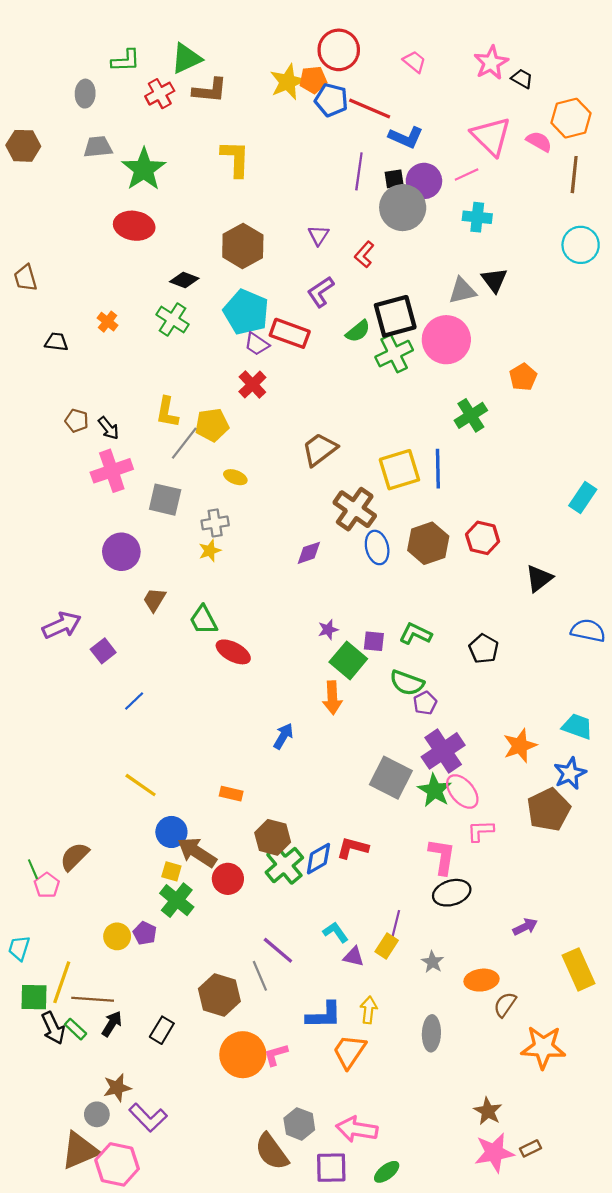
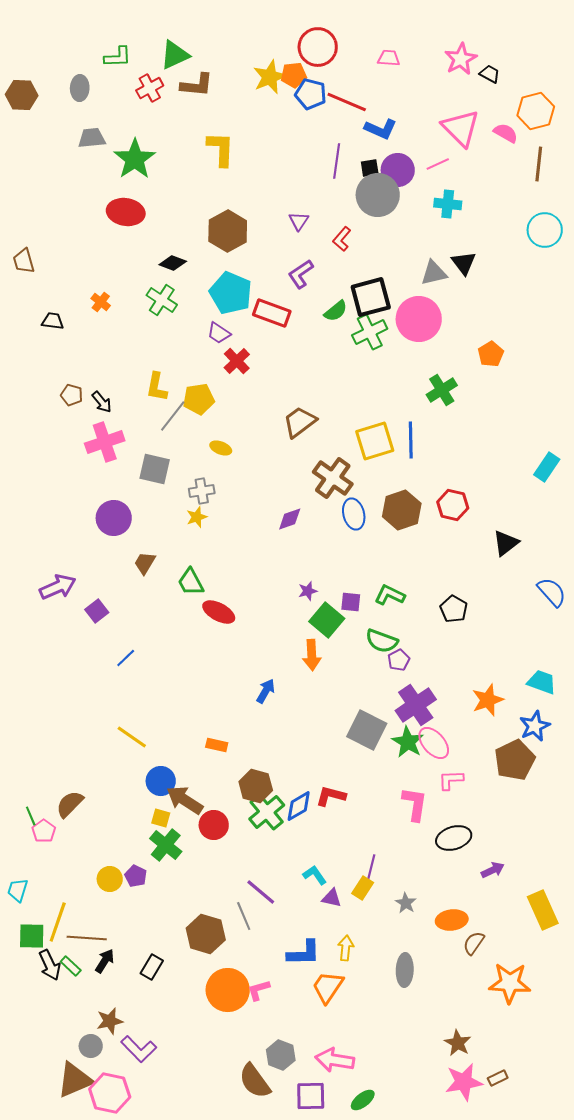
pink trapezoid: (414, 62) -> (389, 58), turned -35
brown hexagon: (23, 146) -> (22, 95), moved
purple trapezoid: (257, 344) -> (219, 333), moved
blue semicircle: (588, 631) -> (552, 592), turned 36
black ellipse: (452, 893) -> (454, 838), moved

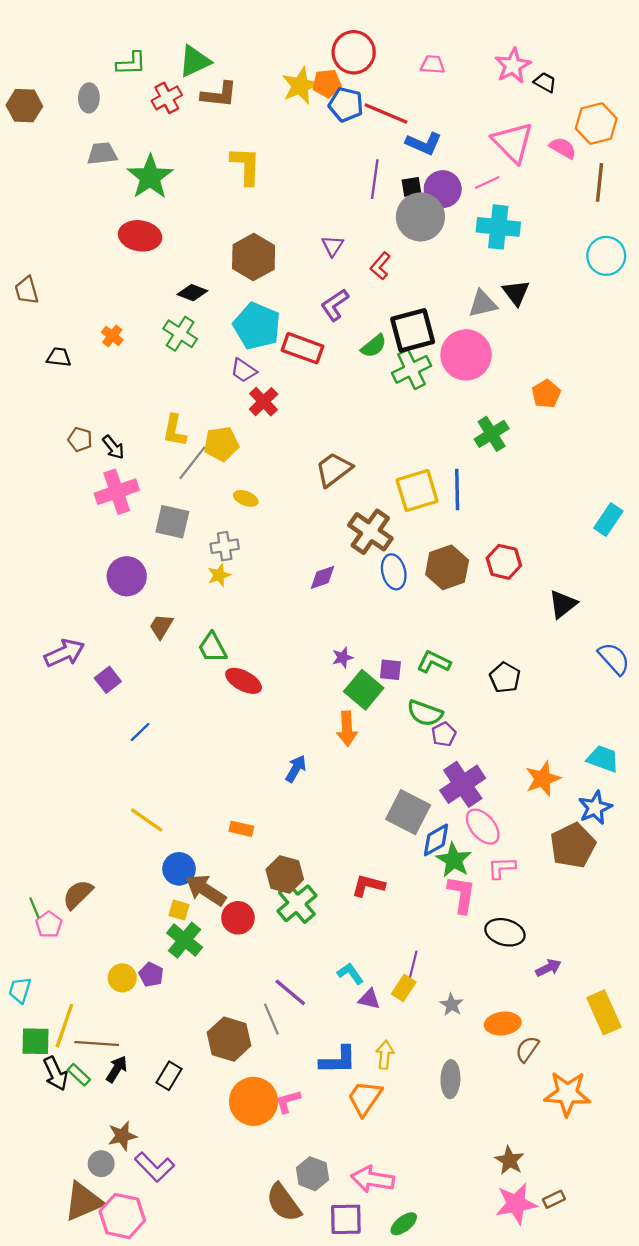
cyan cross: (448, 204) -> (498, 227), size x1.4
green star: (408, 742) -> (454, 860), moved
blue diamond: (299, 806) -> (436, 840), moved
black ellipse: (454, 838) -> (505, 932), turned 32

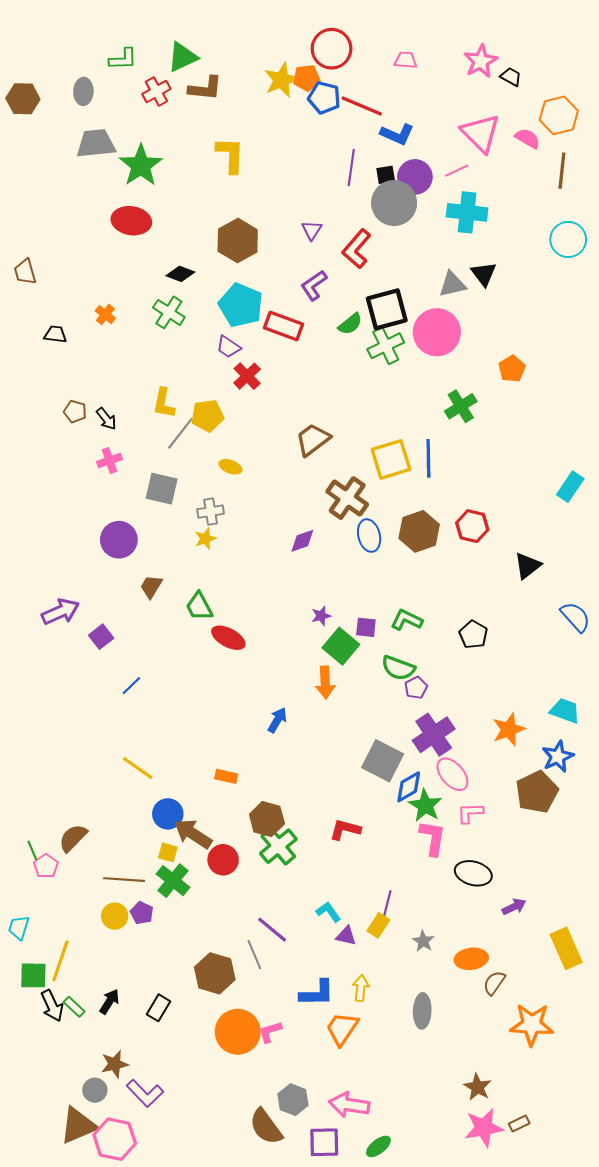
gray trapezoid: (102, 154) -> (96, 144), size x1.4
red L-shape: (380, 266) -> (357, 249), size x1.5
pink cross: (117, 492) -> (109, 460), size x0.6
brown line: (97, 1044) -> (124, 880), moved

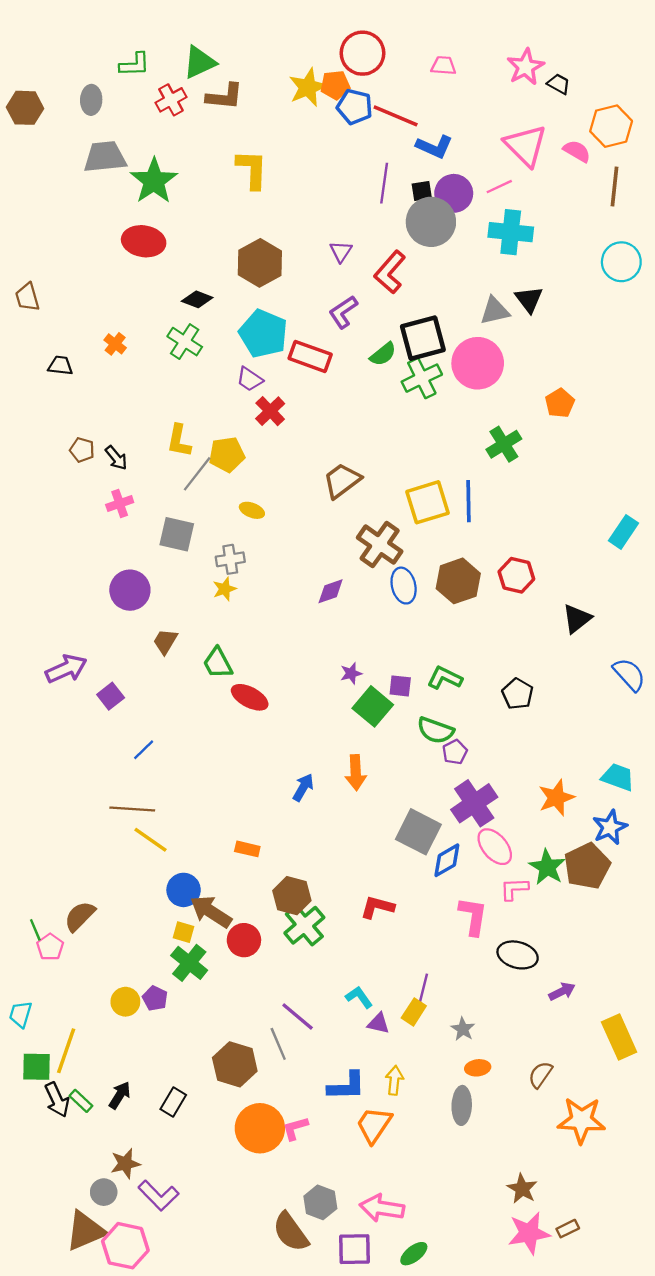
orange arrow: (325, 683) -> (356, 773), moved
green star: (425, 806) -> (547, 867), moved
brown line: (124, 880) -> (132, 809), moved
orange ellipse: (471, 959) -> (478, 1068), moved, size x0.7

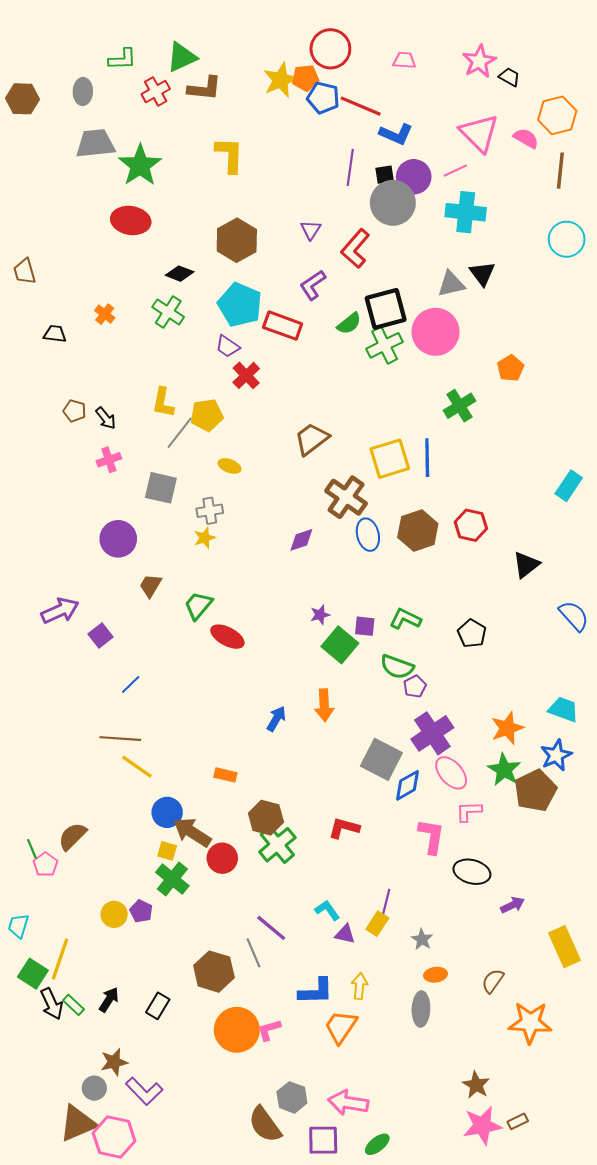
green trapezoid: (218, 663) -> (198, 605), turned 68
green star: (547, 867) -> (504, 770), moved
green square: (36, 1067) -> (33, 974), turned 32

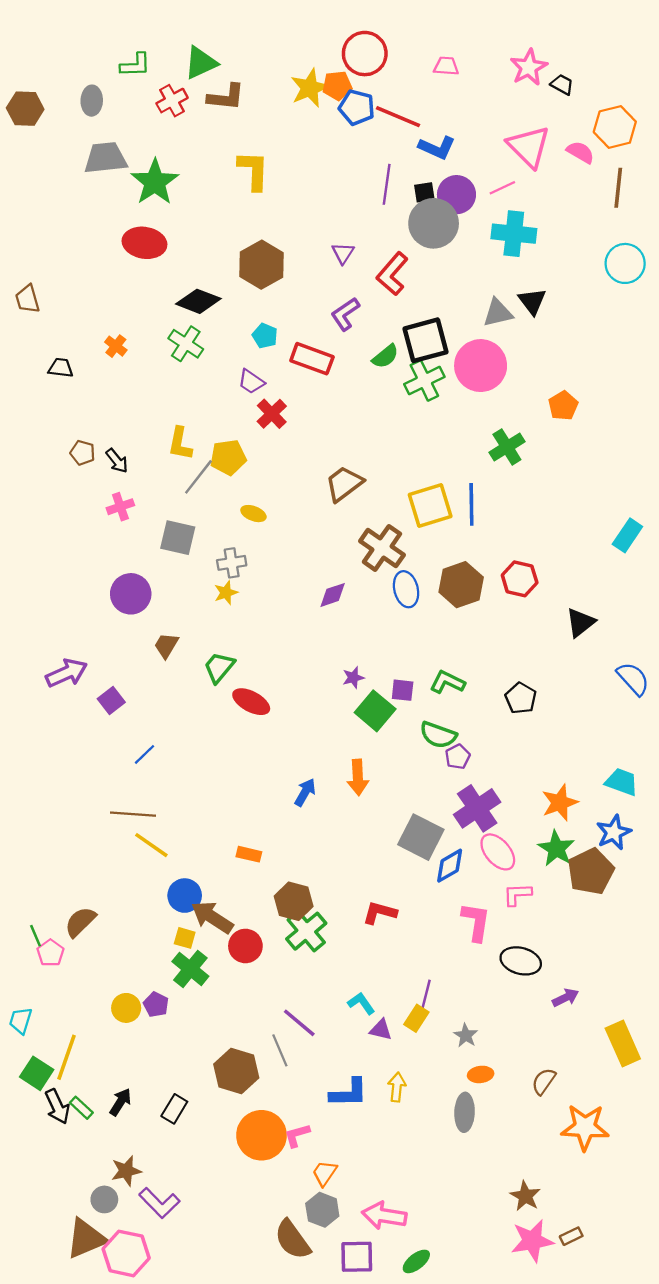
black diamond: (180, 274) -> (198, 301), size x1.4
cyan pentagon: (240, 305) -> (265, 336), size x0.5
orange trapezoid: (341, 1027) -> (325, 1173), moved, size x0.7

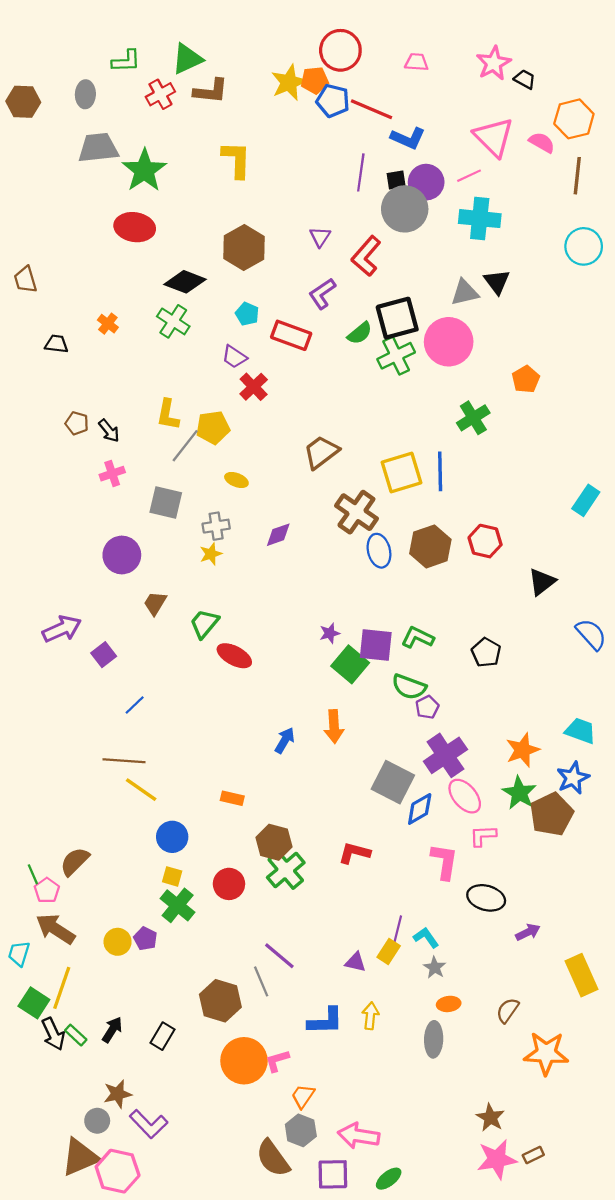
purple diamond: (333, 595) -> (278, 535), moved
purple square: (403, 690) -> (376, 645), size x1.6
brown arrow: (212, 917) -> (55, 929), moved
cyan L-shape: (361, 1003) -> (426, 938), moved

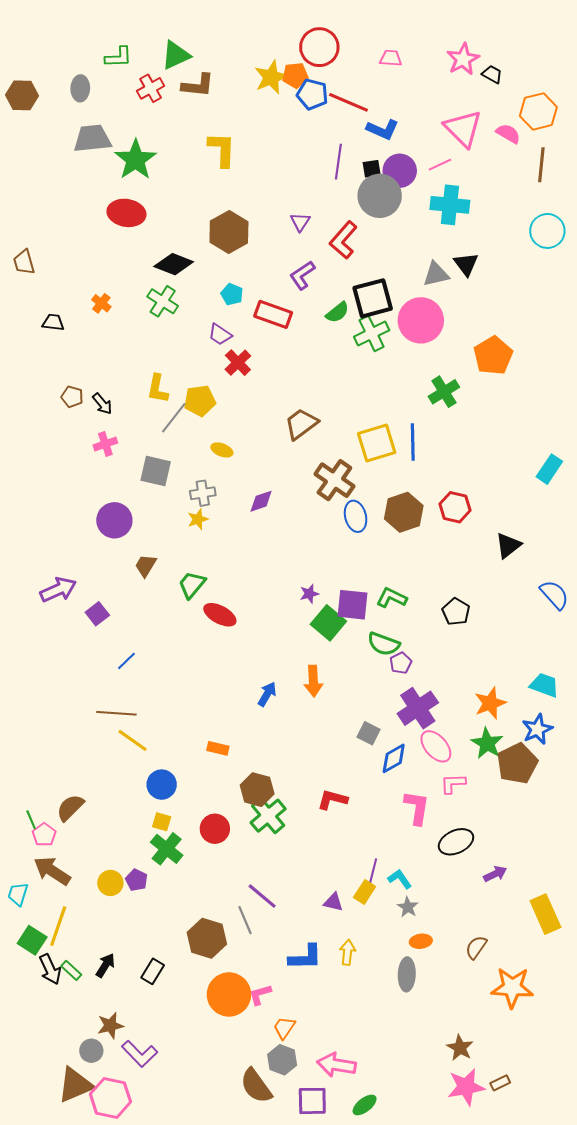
orange pentagon: (526, 379) -> (493, 356), size x1.5
gray square: (393, 782) -> (369, 733), size x0.6
black ellipse: (486, 898) -> (456, 842), turned -40

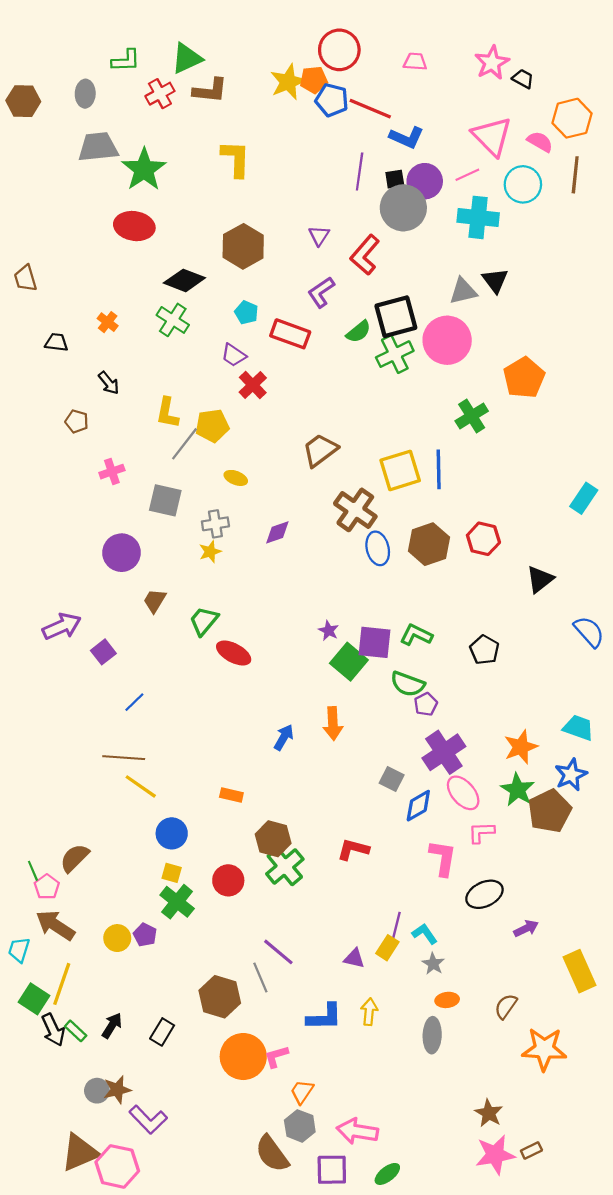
cyan circle: (547, 231) -> (523, 184), moved
black arrow: (102, 404) -> (109, 383), moved
purple star: (309, 594) -> (329, 631), turned -30
gray circle: (91, 1051) -> (97, 1091), moved

